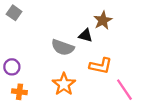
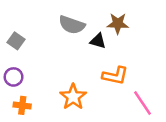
gray square: (14, 13) -> (16, 41), moved
brown star: (103, 20) -> (118, 24), turned 30
gray semicircle: (63, 47) -> (72, 25), moved

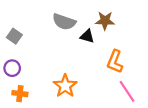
orange L-shape: (115, 76) -> (115, 62), moved, turned 100

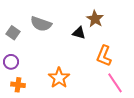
brown star: (105, 21) -> (95, 19), turned 30
gray semicircle: (64, 22) -> (41, 24), moved

